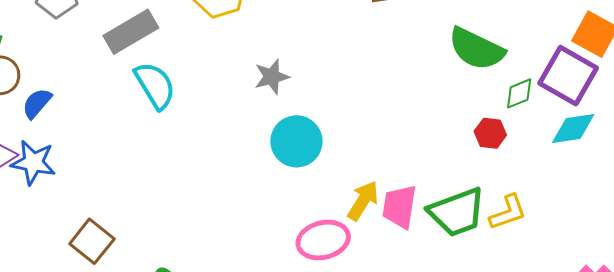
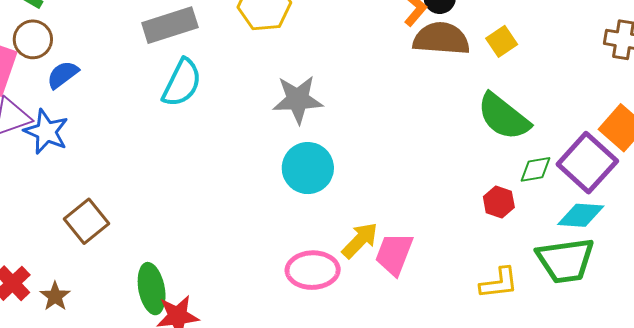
gray star: (272, 77) -> (298, 100), size x1.4
cyan semicircle: (155, 85) -> (182, 83), turned 45
green trapezoid: (457, 212) -> (565, 260), moved

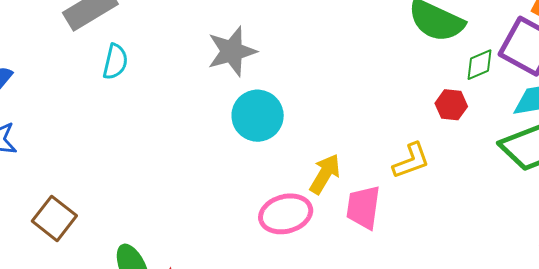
cyan semicircle: (182, 83) -> (115, 62), size x0.7
pink trapezoid: (394, 254) -> (363, 207), moved
yellow L-shape: (499, 283) -> (411, 161), moved

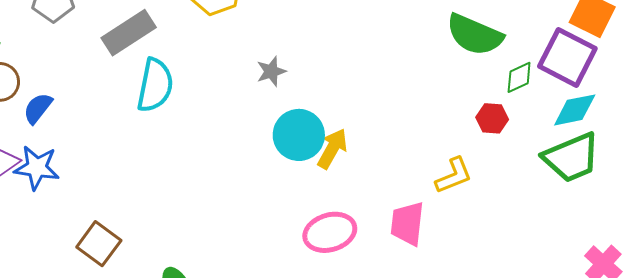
gray star: (232, 51) -> (271, 71), size x0.6
cyan semicircle: (115, 62) -> (155, 85), size x1.5
yellow arrow: (325, 174) -> (332, 149), moved

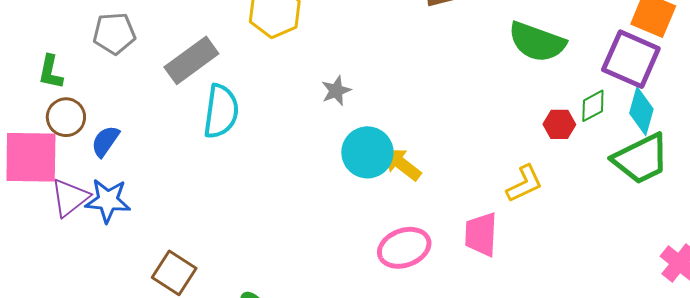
green diamond: (519, 77) -> (593, 106), moved
cyan diamond: (575, 110) -> (641, 111), turned -60
yellow arrow: (332, 149) -> (402, 164), turned -78

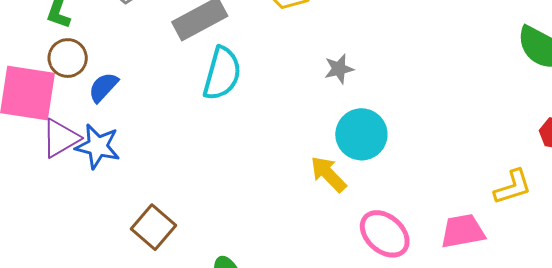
yellow arrow: (402, 164) -> (328, 174), moved
pink trapezoid: (481, 234) -> (463, 231), turned 69
pink ellipse: (404, 248) -> (385, 234), turned 54

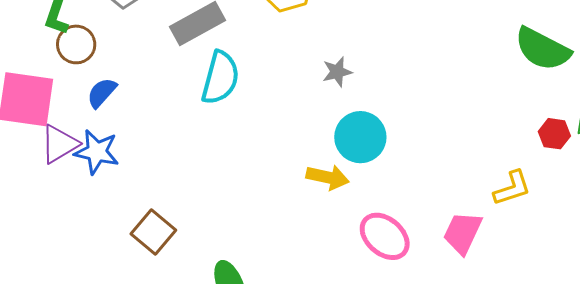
brown circle: (68, 58) -> (76, 44), moved
yellow arrow: (328, 174) -> (328, 177), turned 147
pink trapezoid: (463, 231) -> (463, 233), turned -54

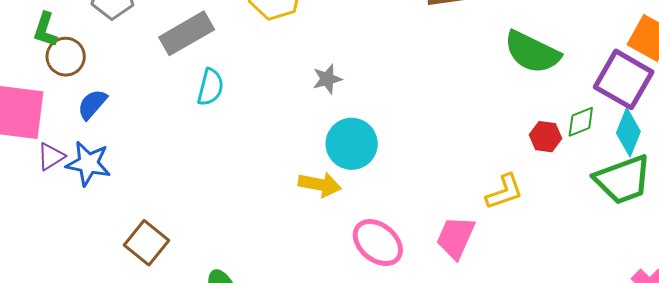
cyan semicircle: (220, 78) -> (210, 87), size x0.7
purple triangle: (59, 144) -> (51, 157), size x0.7

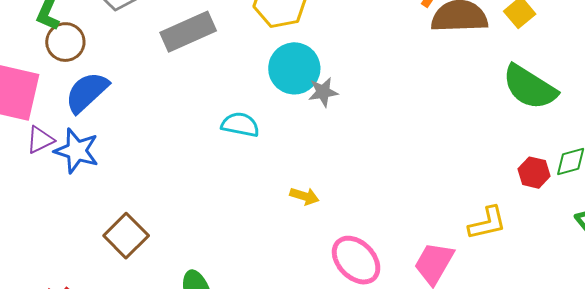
cyan semicircle: (210, 87) -> (240, 125), moved, turned -99
blue semicircle: (92, 104) -> (87, 92), size x1.4
cyan circle: (352, 144) -> (294, 68), moved
yellow arrow: (320, 185) -> (304, 196), size x0.7

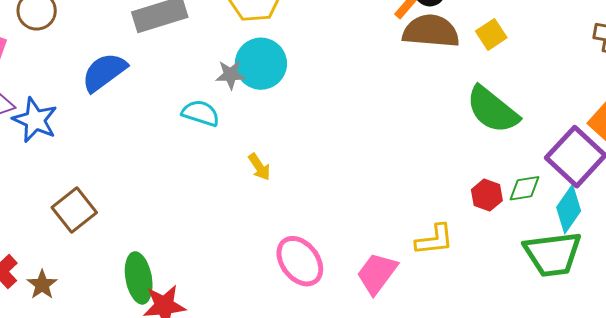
blue semicircle: (87, 92) -> (104, 72), moved
gray star: (323, 92) -> (231, 75), moved
yellow arrow: (304, 196) -> (259, 167), moved, turned 32

